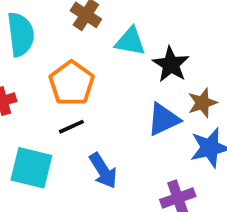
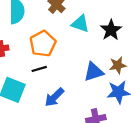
black star: (171, 64) -> (111, 30), moved
blue arrow: (103, 171) -> (54, 97), turned 70

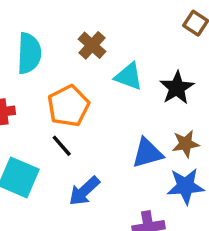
black line: (39, 69) -> (62, 146), turned 64

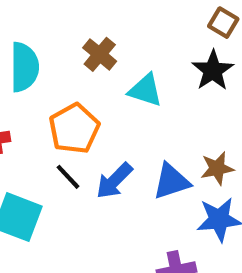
black star: (177, 88) -> (213, 70), moved
blue arrow: (84, 191) -> (114, 181), moved

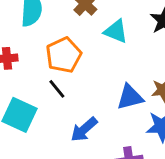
blue arrow: (114, 181) -> (84, 129), moved

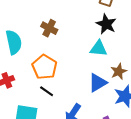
cyan triangle: (116, 31) -> (99, 48), moved

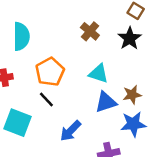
brown cross: (49, 28) -> (90, 31), moved
cyan triangle: (99, 48) -> (99, 74), moved

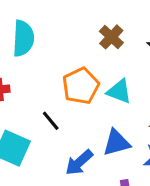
orange pentagon: (50, 72) -> (81, 86), moved
blue triangle: (106, 102) -> (116, 143), moved

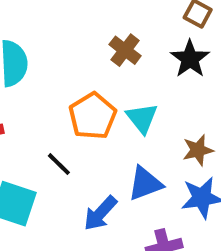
cyan triangle: (119, 91) -> (142, 118), turned 36

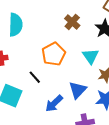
cyan triangle: (142, 118) -> (91, 56), moved
blue triangle: (145, 183) -> (78, 90), turned -30

